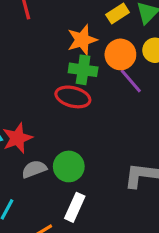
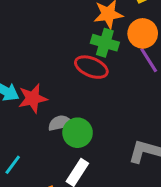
gray semicircle: (34, 169) -> (60, 123), moved

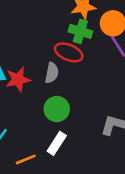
gray semicircle: (60, 123) -> (52, 73), moved, turned 114

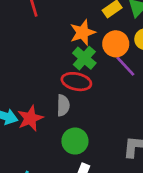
green cross: (80, 31) -> (84, 58), turned 35

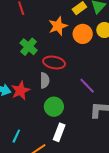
green cross: (84, 58) -> (29, 47), moved
purple line: (125, 66) -> (87, 86), moved

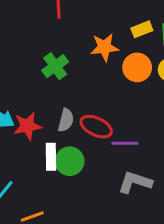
red ellipse: (54, 63) -> (96, 127), moved
purple line: (87, 86) -> (125, 143), turned -60
white rectangle: (59, 132) -> (51, 157), moved, turned -36

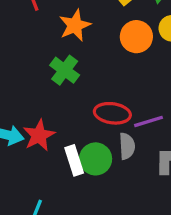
orange star: (105, 47) -> (75, 25), moved
green cross: (55, 66) -> (65, 70), moved
gray semicircle: (66, 120) -> (127, 146), moved

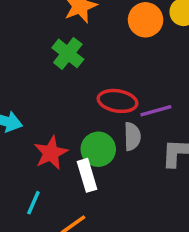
red star: (39, 135) -> (51, 153), moved
white rectangle: (74, 160) -> (87, 175), moved

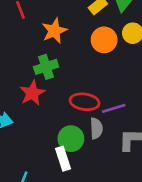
green cross: (68, 53) -> (46, 67), turned 35
red star: (51, 153) -> (32, 93), moved

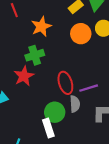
red ellipse: (85, 102) -> (65, 83), turned 65

